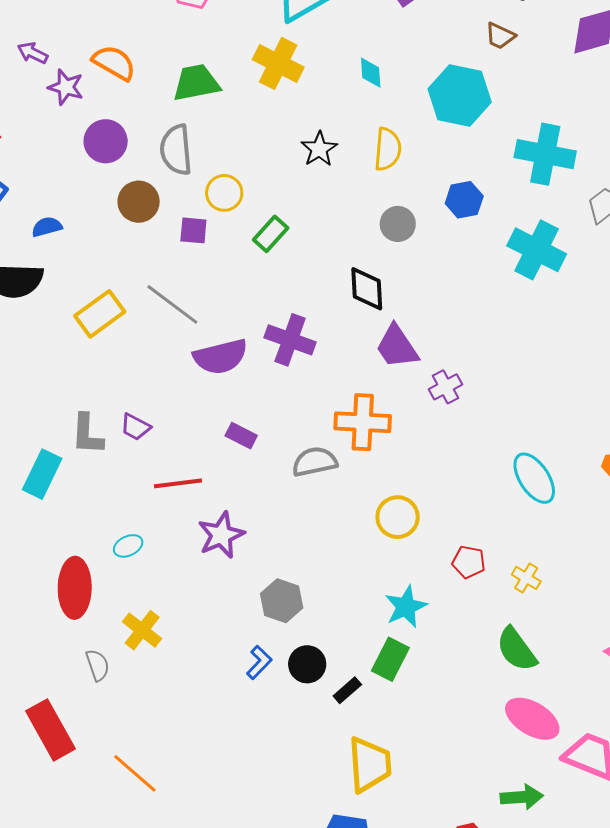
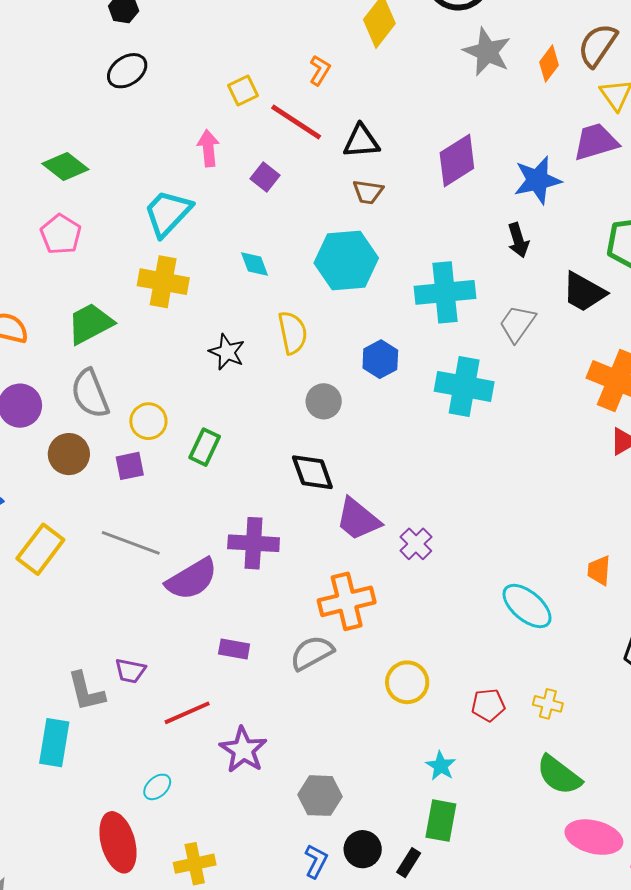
yellow rectangle: (100, 314) -> (40, 549), moved
cyan star: (406, 607) -> (441, 766), size x0.7
yellow cross: (142, 630) -> (195, 864), turned -33

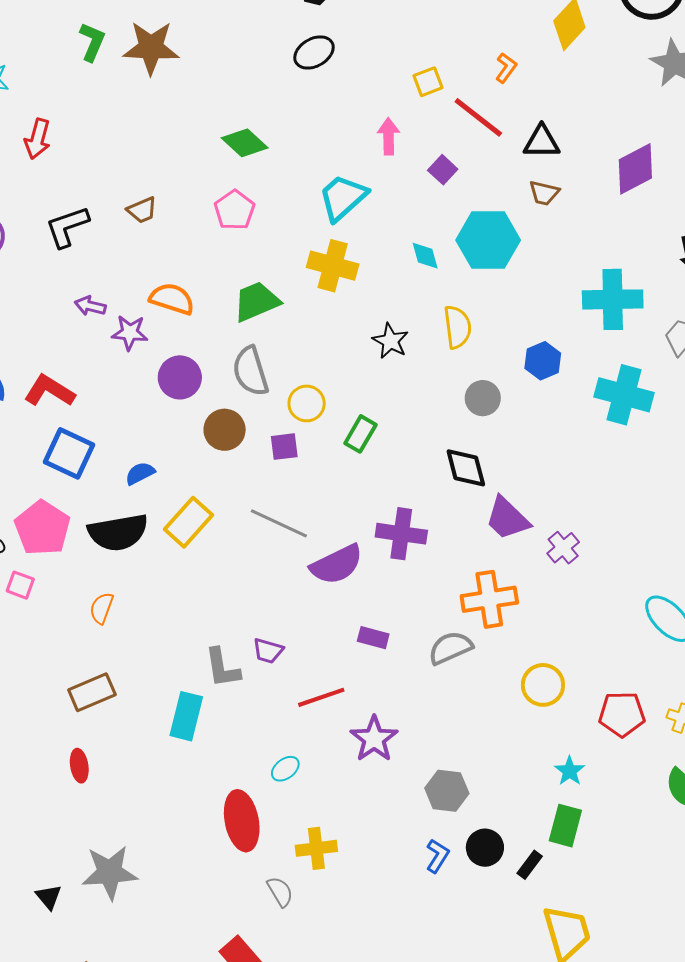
cyan hexagon: (346, 261) -> (488, 240), moved
red pentagon: (488, 705) -> (622, 714), size x1.4

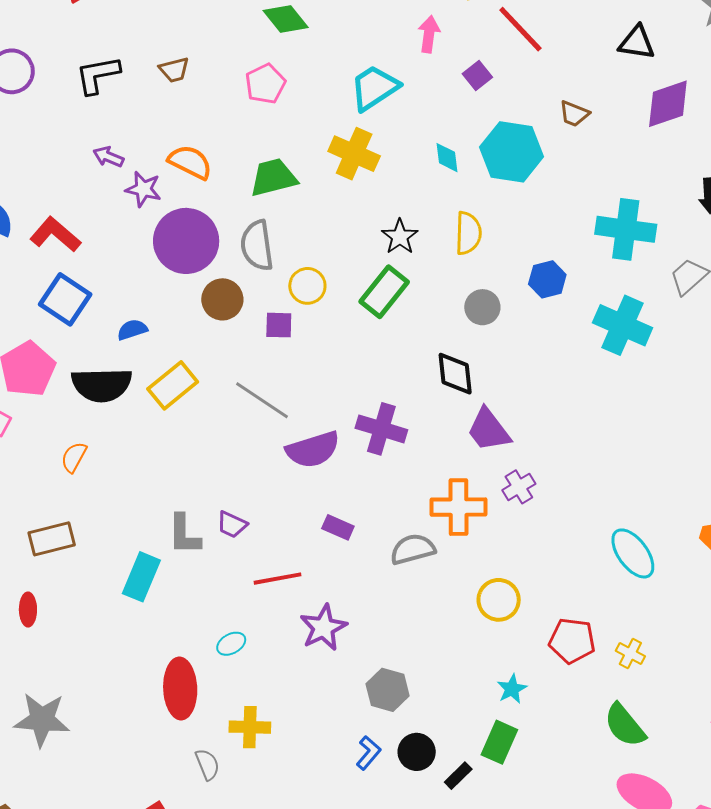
black triangle: (542, 142) -> (637, 43), moved
purple circle: (180, 377) -> (186, 241), size x1.5
green rectangle: (360, 434) -> (384, 292), moved, size x1.4
purple cross: (563, 548) -> (519, 487), moved

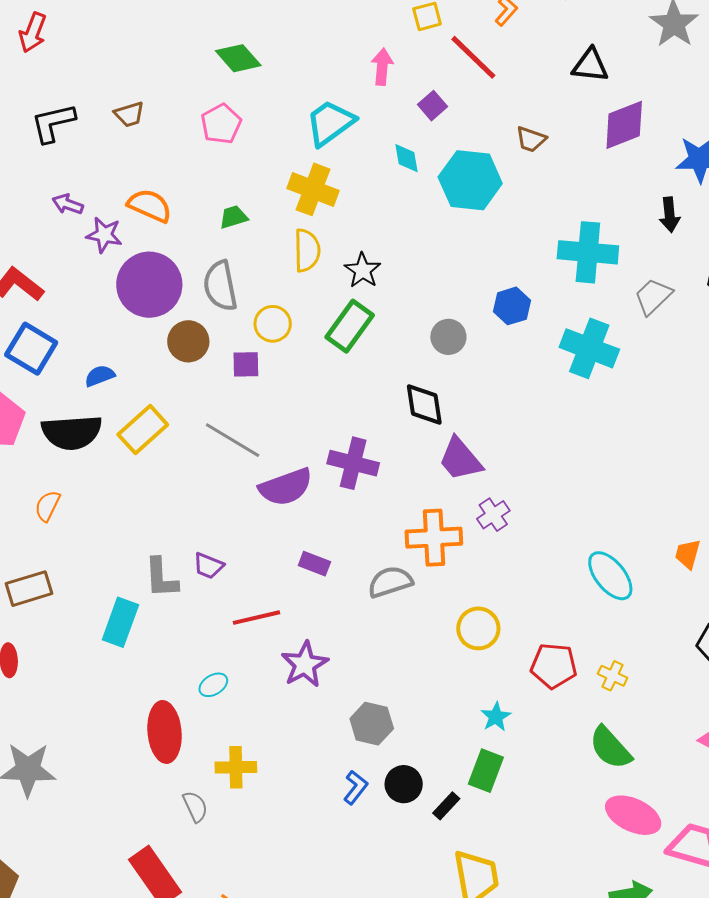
cyan diamond: (447, 158) -> (407, 158), moved
green trapezoid: (273, 177) -> (233, 217), size x0.6
yellow semicircle: (468, 233) -> (307, 250), moved

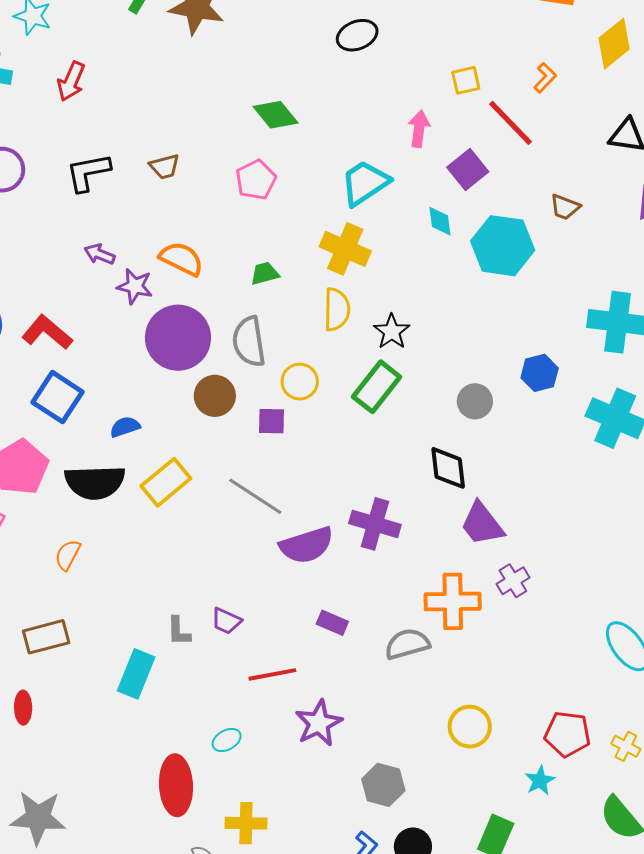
purple square: (432, 106) -> (468, 170), size x1.4
gray L-shape: (161, 578) -> (179, 631), size x0.7
yellow circle: (478, 628) -> (470, 727), moved
cyan star: (496, 717) -> (540, 781), moved

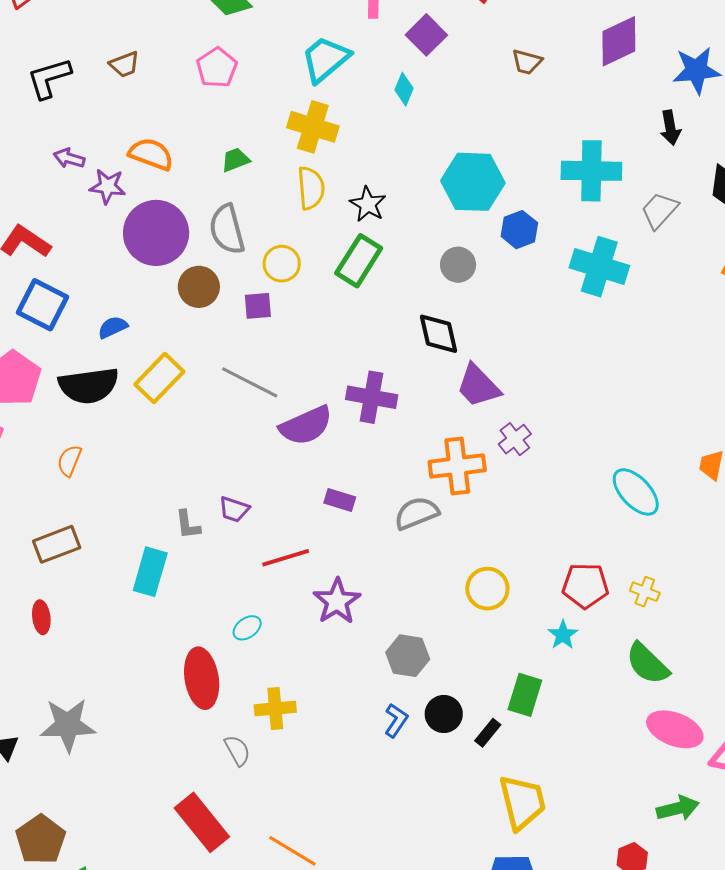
cyan diamond: (440, 221) -> (404, 89), turned 36
cyan hexagon: (503, 246) -> (473, 182), moved

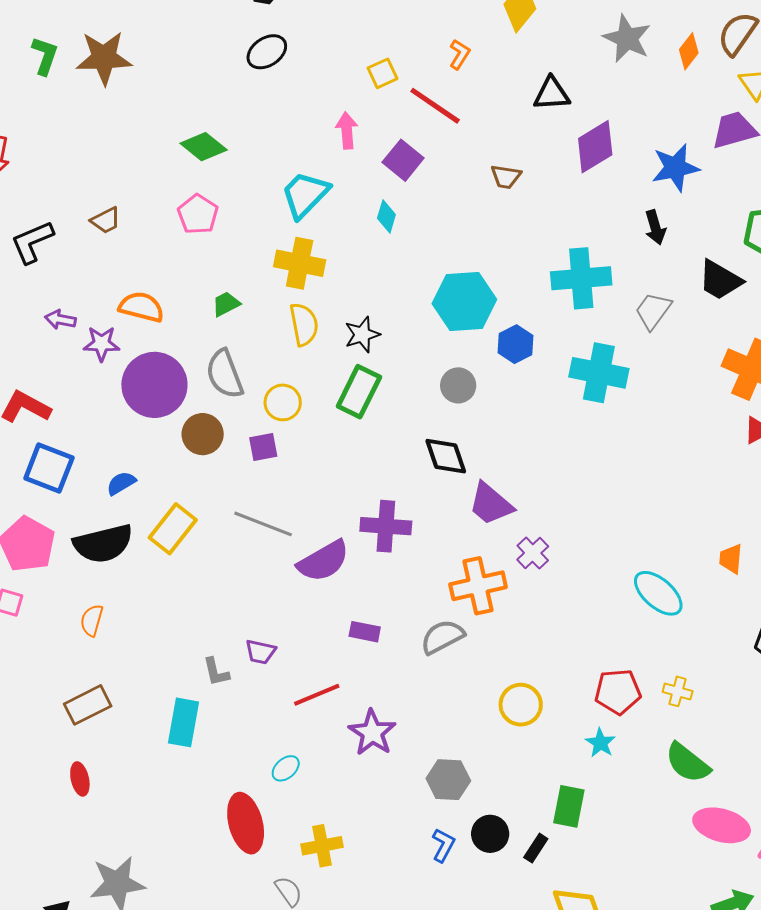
black star: (368, 204) -> (362, 335), turned 30

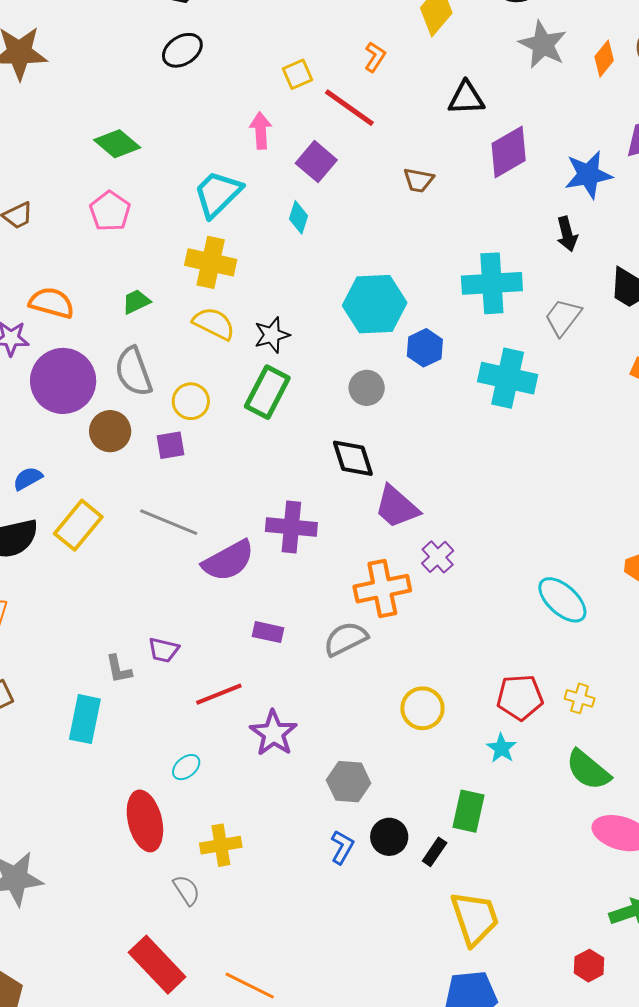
yellow semicircle: (304, 324) -> (214, 324), turned -54

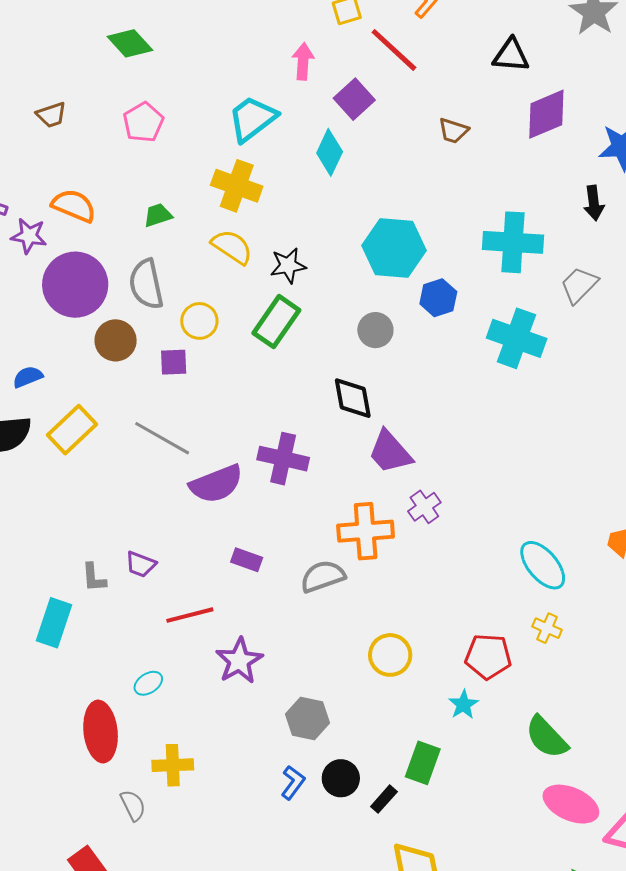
green diamond: (117, 144) -> (130, 43), moved
cyan diamond: (298, 217) -> (330, 152), size x1.4
yellow cross: (580, 698) -> (547, 628), moved

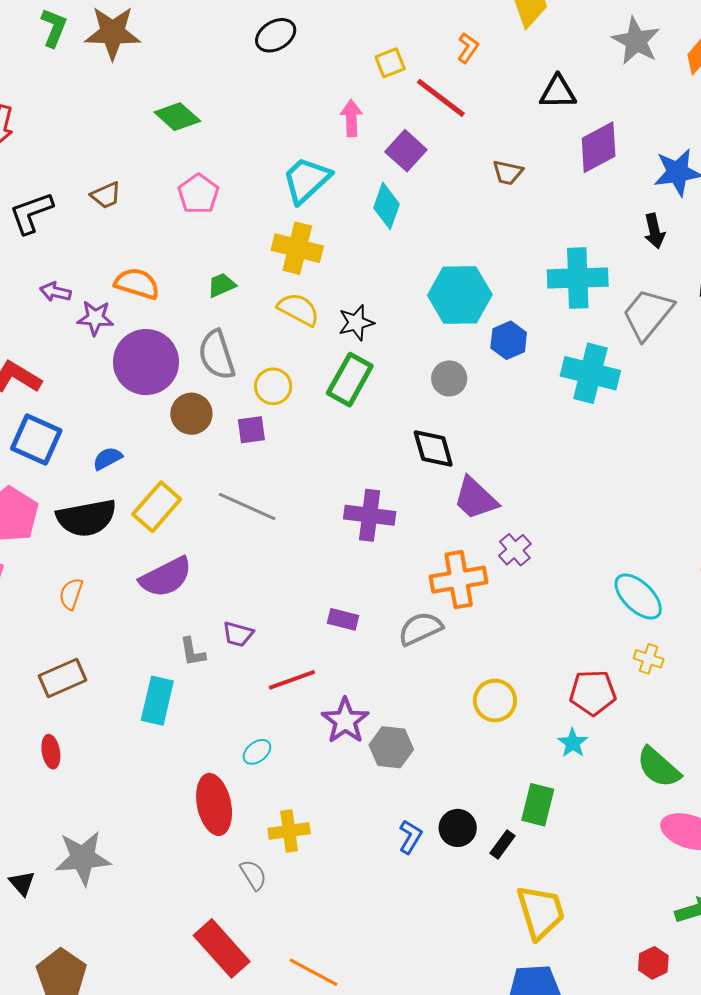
gray trapezoid: (579, 285) -> (648, 314), size x1.4
purple semicircle: (216, 484) -> (166, 577), moved
gray hexagon: (307, 718) -> (391, 747), moved

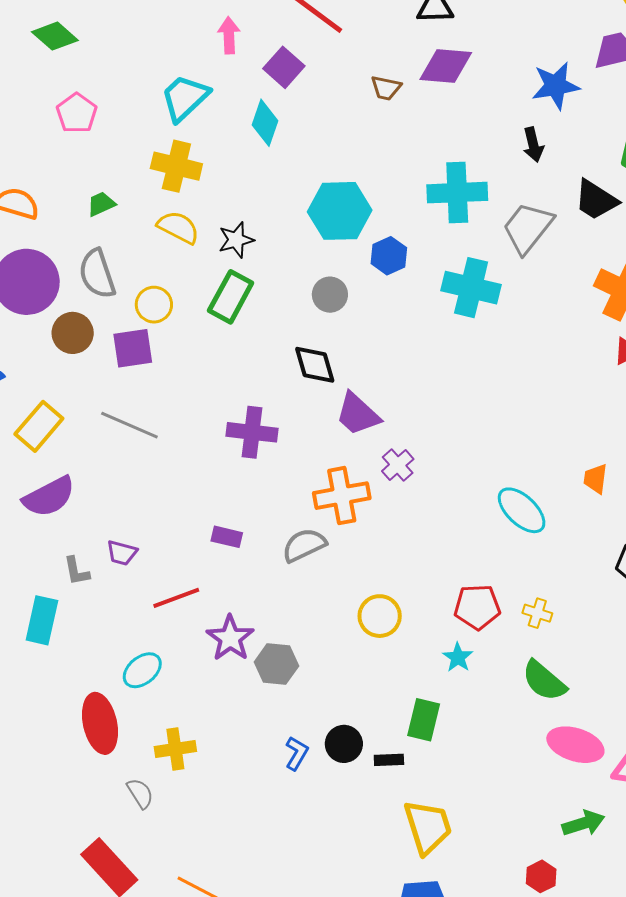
purple diamond: (599, 147) -> (446, 66), moved, turned 34
purple square: (251, 430) -> (133, 348), size x1.4
yellow cross: (649, 659) -> (537, 613), moved
cyan ellipse: (257, 752) -> (142, 670), size x1.4
black rectangle: (503, 844) -> (389, 760), turned 52

